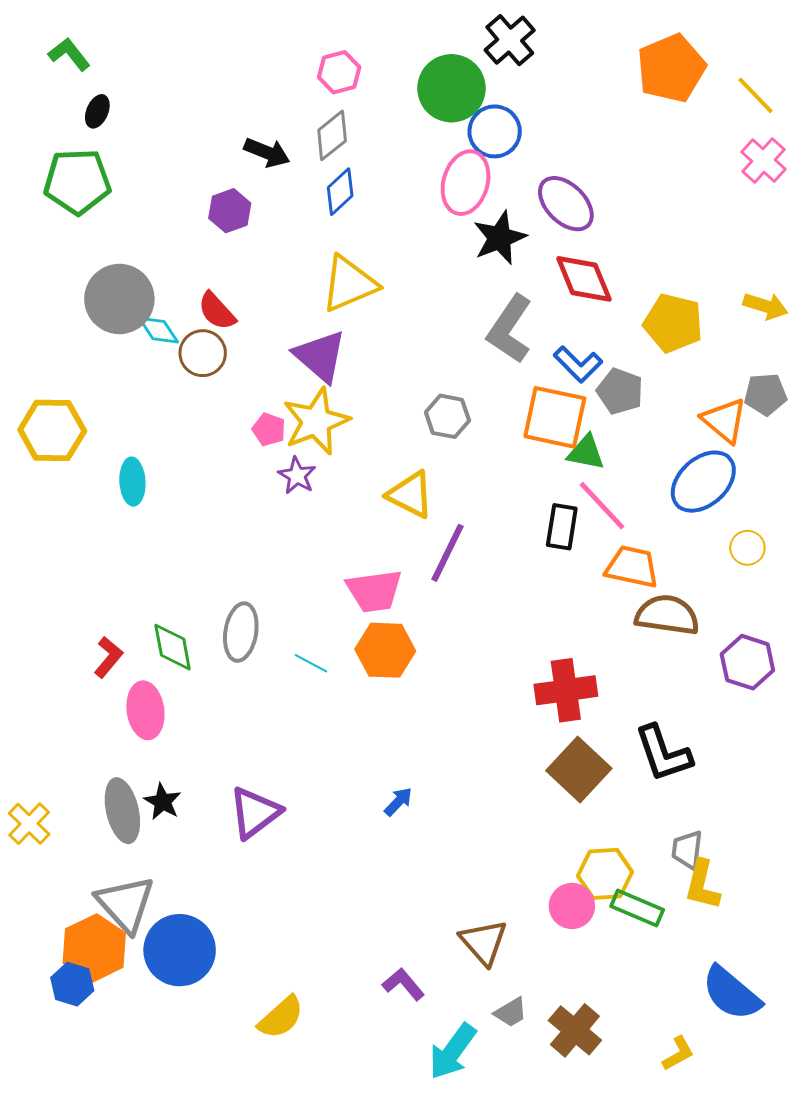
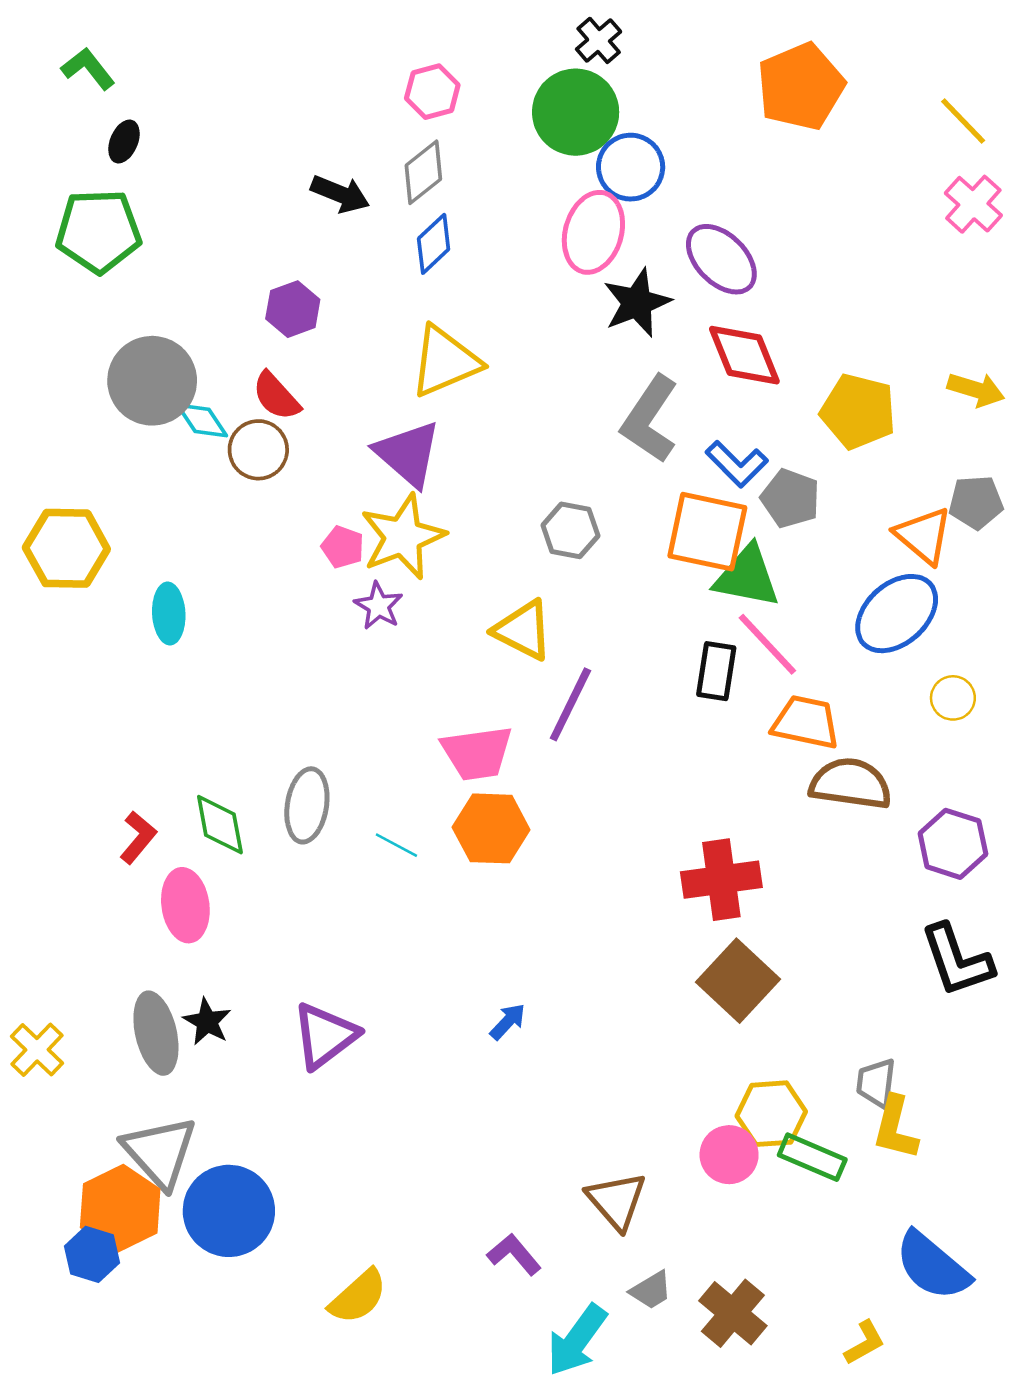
black cross: (510, 40) -> (599, 40), moved, size x0.7
orange pentagon: (671, 68) -> (801, 87), moved
purple hexagon: (230, 211) -> (293, 309), moved
green triangle: (586, 452) -> (747, 576), size x1.4
black L-shape: (663, 753) -> (957, 960), moved

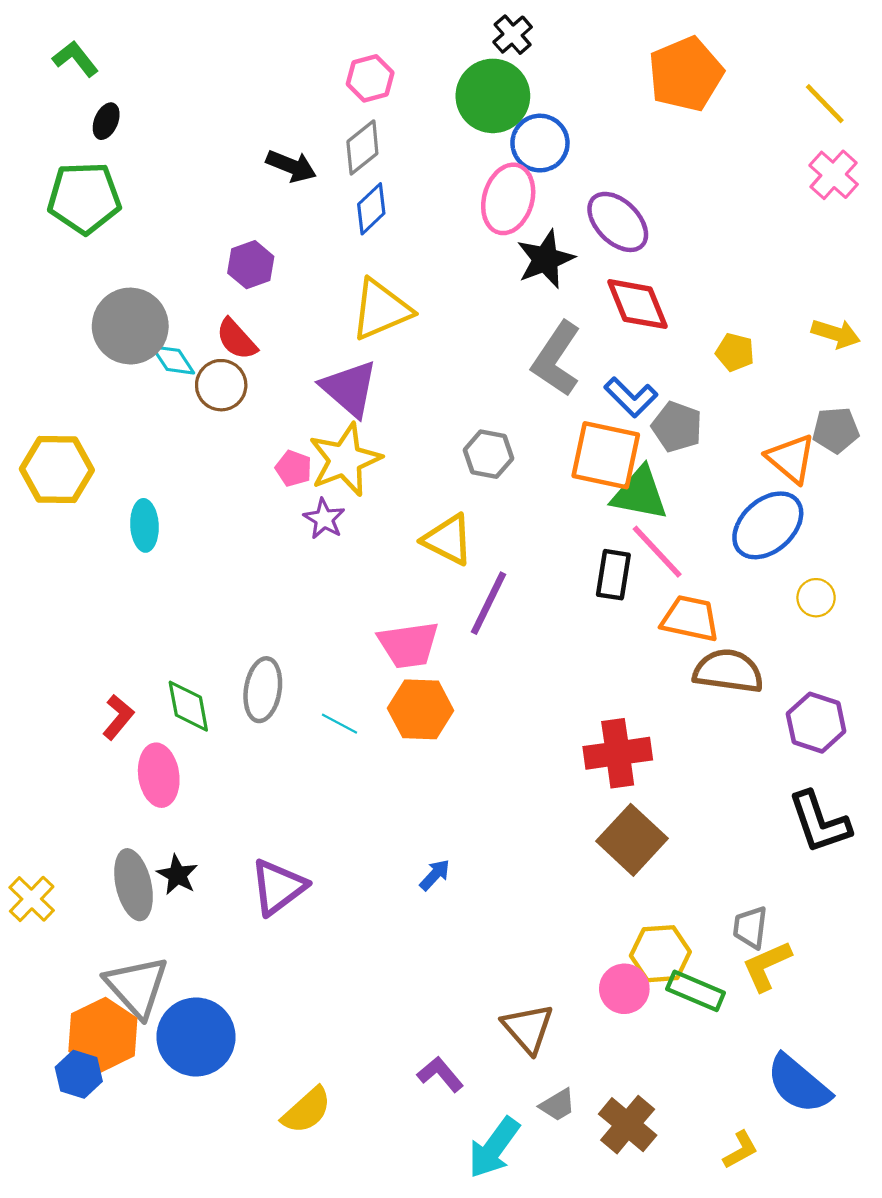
yellow pentagon: (858, 411) -> (735, 352), size x0.6
yellow L-shape: (895, 1128) -> (767, 966), turned 52

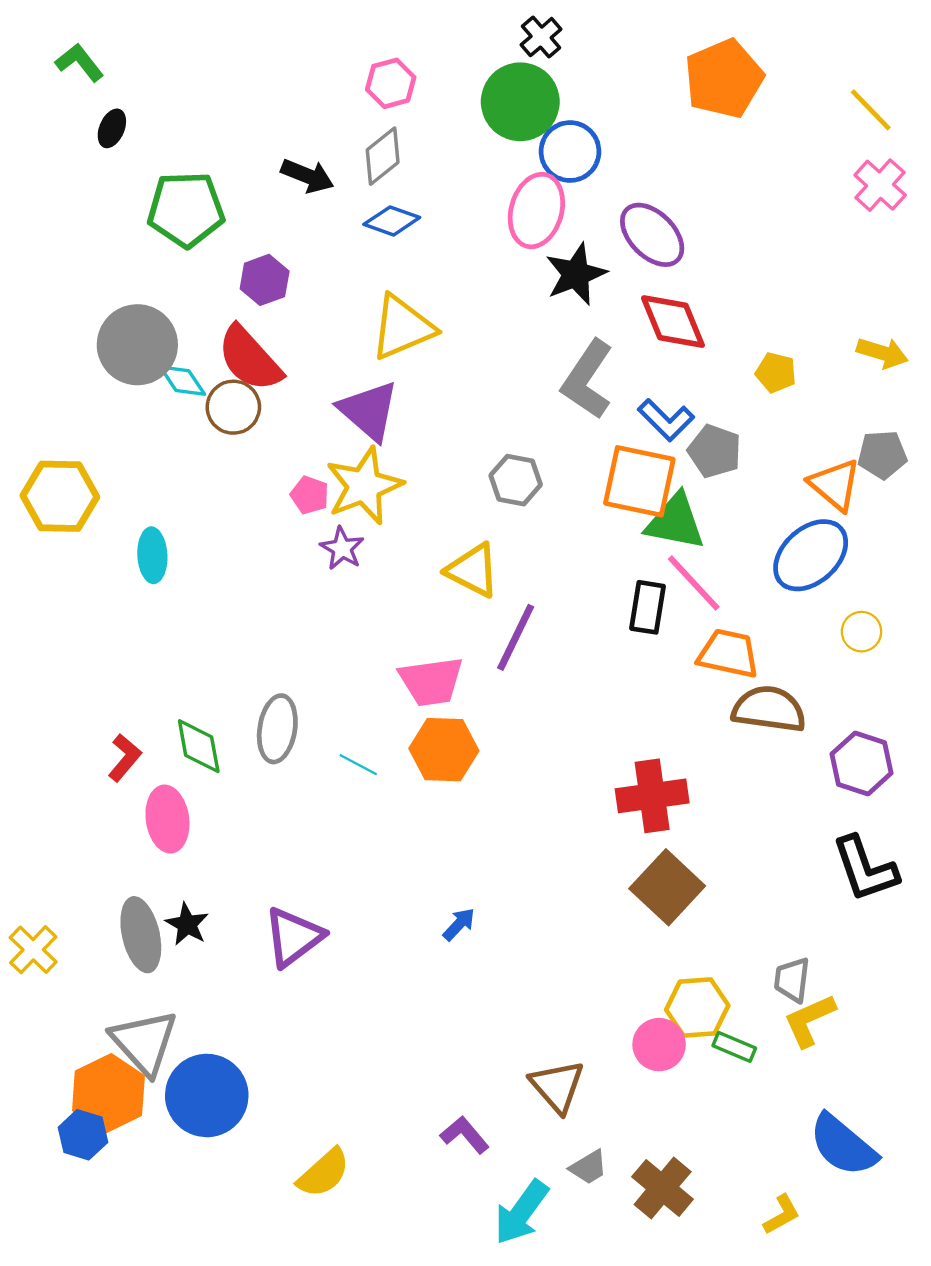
green pentagon: (84, 198) -> (186, 209), moved
blue diamond: (371, 209) -> (392, 221), turned 63
red semicircle: (237, 339) -> (250, 359), size x1.5
green rectangle: (696, 991) -> (734, 1047), size x0.7

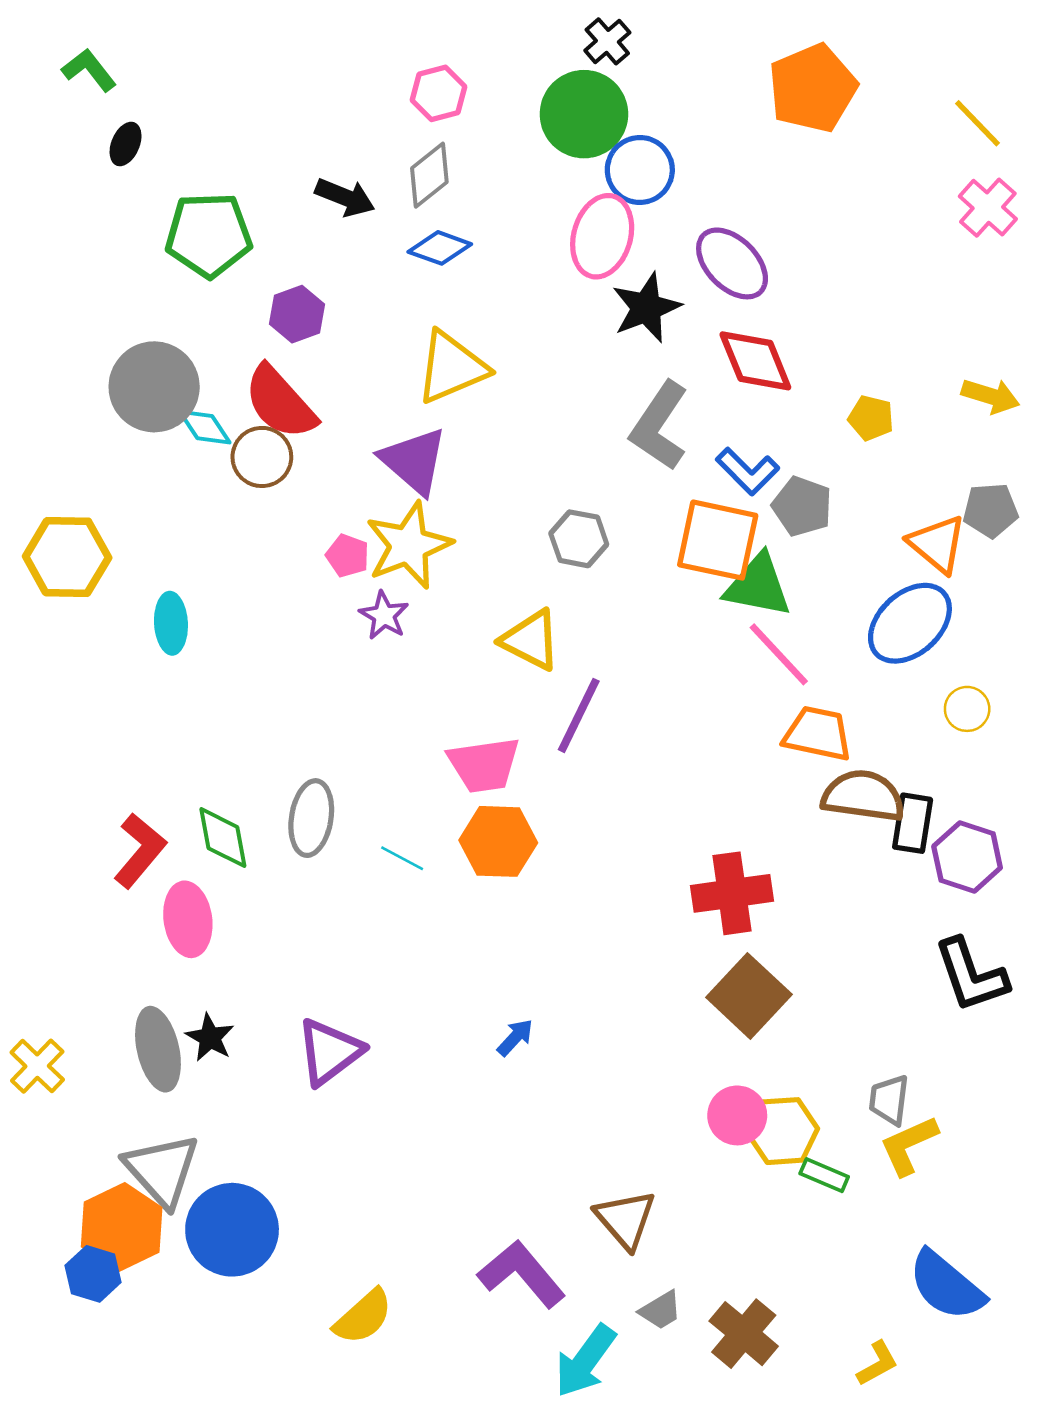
black rectangle: (647, 607) -> (913, 823), moved
red L-shape: (125, 758) -> (140, 850), size x1.4
pink circle: (659, 1045) -> (737, 1115), moved
purple L-shape: (465, 1135) -> (522, 1274), size x1.6

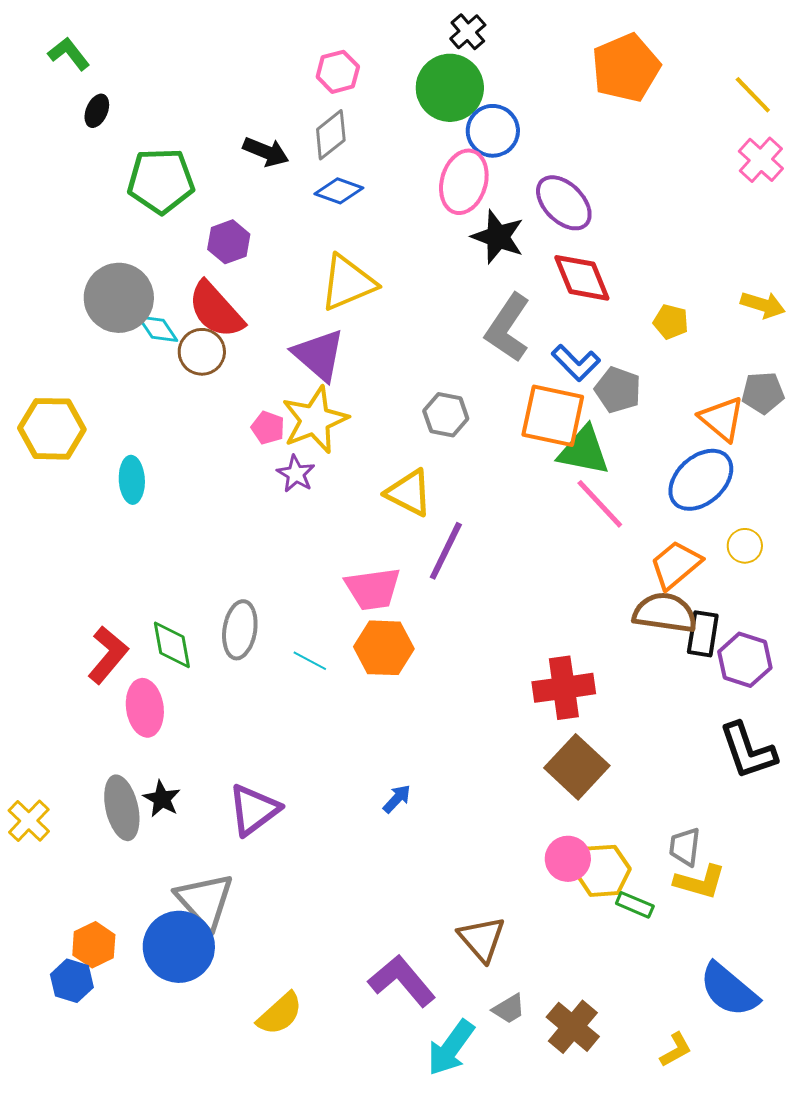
black star: (646, 308) -> (498, 237), turned -30
orange trapezoid: (818, 734) -> (676, 565), moved, turned -52
yellow L-shape: (909, 1145) -> (700, 882), turned -140
gray triangle: (162, 1170) -> (205, 901), moved
orange hexagon: (122, 1227) -> (94, 945), size x0.7

